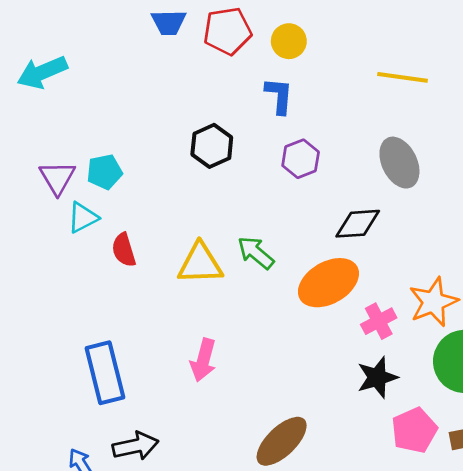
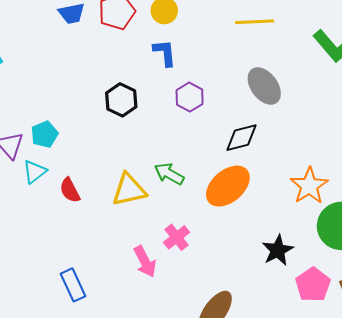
pink cross: (379, 321) -> (177, 237), moved
pink arrow: (203, 360) -> (145, 262), turned -32
blue rectangle: (105, 373) -> (73, 285), size x0.7

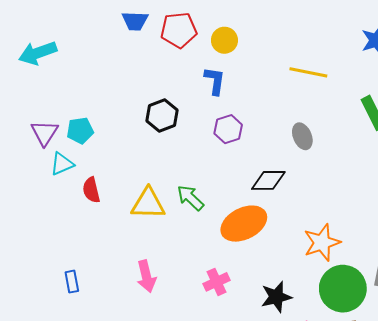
gray ellipse: (264, 86) -> (302, 136), size x0.7
pink cross: (177, 237) -> (217, 282), moved
blue rectangle: (73, 285) -> (72, 282), size x0.7

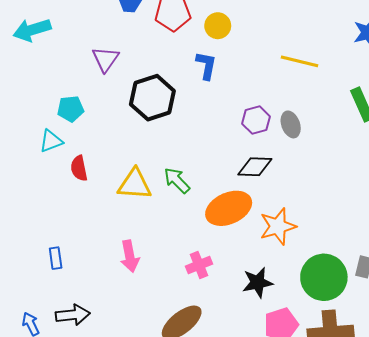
black hexagon: (162, 116) -> (152, 98), size x1.4
purple hexagon: (228, 129) -> (256, 120), moved
purple triangle: (45, 133) -> (105, 59), moved
orange star: (322, 243) -> (278, 226), moved

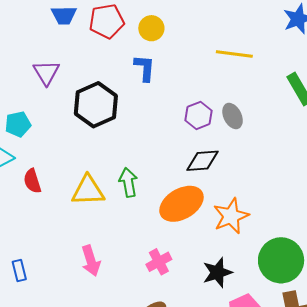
green arrow: (177, 180) -> (128, 182), turned 40

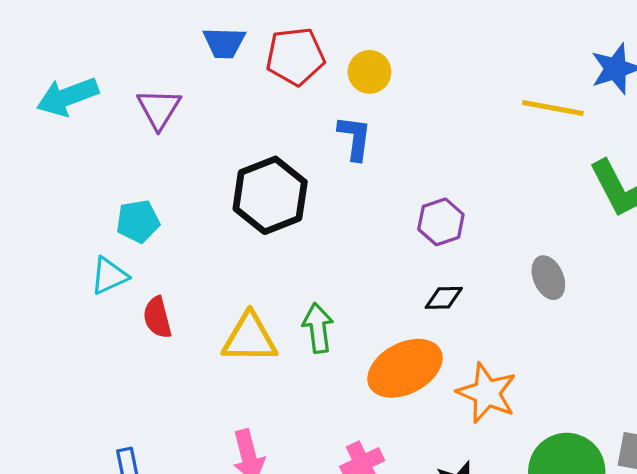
yellow line: (234, 54) -> (553, 108), moved
purple triangle: (46, 73) -> (159, 109), moved
gray ellipse: (233, 116) -> (548, 278), moved
black diamond: (202, 161) -> (444, 298), size x0.7
orange star: (231, 216) -> (487, 393), turned -30

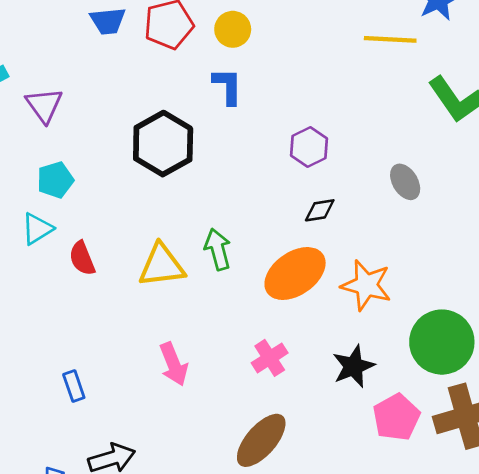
purple triangle: (159, 109) -> (44, 105), moved

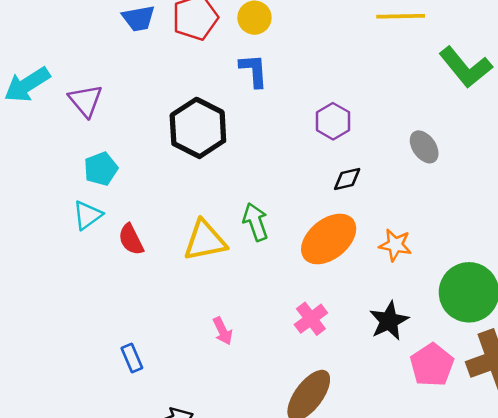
orange star: (366, 285) -> (395, 245), size x0.7
pink arrow: (174, 364) -> (223, 331), size x0.7

